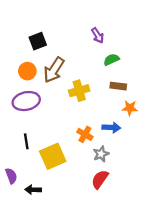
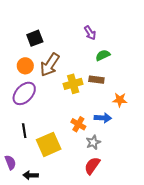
brown rectangle: (118, 86) -> (96, 80), moved
purple ellipse: (26, 101) -> (24, 93), turned -35

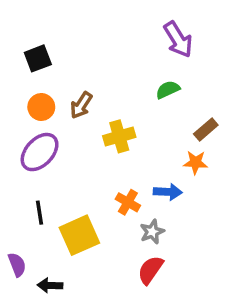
purple arrow: (90, 33) -> (178, 39), moved, size x1.5
black square: (35, 38) -> (38, 58), moved
brown arrow: (50, 65) -> (81, 105), size x0.7
brown rectangle: (96, 80) -> (206, 130), moved, turned -48

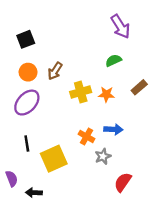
orange star: (195, 162) -> (106, 94), moved
red semicircle: (150, 270) -> (123, 182), moved

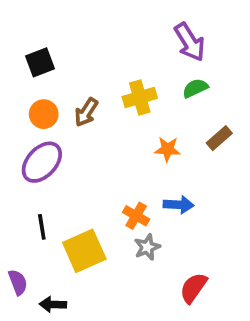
green semicircle: (113, 60) -> (195, 88), moved
yellow cross: (81, 92) -> (140, 97), moved
gray star: (103, 156) -> (147, 247), moved

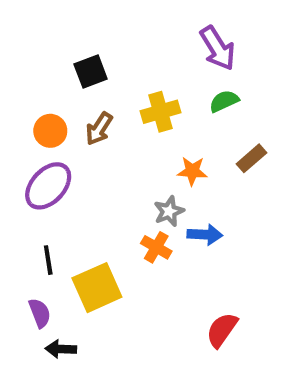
black square: (40, 62) -> (91, 71), moved
gray star: (147, 247) -> (169, 211), moved
purple semicircle: (18, 282) -> (40, 313), moved

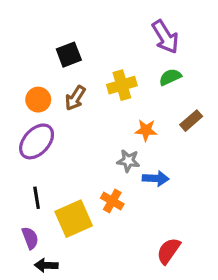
gray star: (169, 211) -> (128, 161), turned 30
orange cross: (156, 247) -> (112, 201), moved

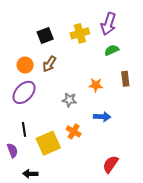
purple arrow: (165, 37) -> (108, 24), turned 50
yellow cross: (122, 85) -> (80, 33), moved
brown rectangle: (191, 121) -> (125, 79), turned -56
gray star: (128, 161) -> (69, 100), moved
purple semicircle: (30, 238) -> (12, 150), moved

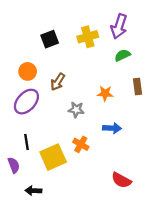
brown arrow: (49, 64) -> (58, 82), moved
red semicircle: (111, 164) -> (121, 180), turned -96

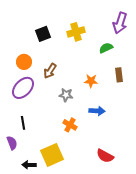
purple arrow: (119, 26) -> (120, 23), moved
yellow square: (53, 157) -> (52, 155), moved

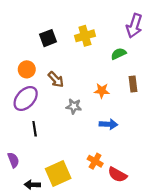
brown arrow: (50, 71) -> (56, 79), turned -77
black line: (23, 123) -> (35, 129), moved
orange cross: (70, 125) -> (95, 161), moved

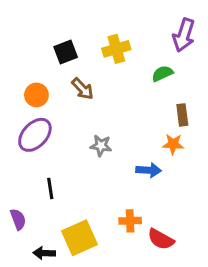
brown arrow: (56, 79) -> (83, 89), moved
orange star: (102, 91) -> (173, 144), moved
black line: (35, 129) -> (50, 189), moved
orange cross: (95, 161) -> (130, 221), turned -32

